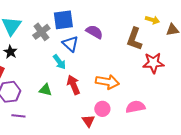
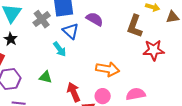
red arrow: (73, 85) -> (74, 92), moved

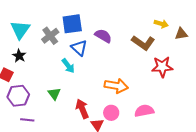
brown L-shape: (135, 26) -> (143, 43), turned -75
green triangle: (46, 77) -> (54, 94), turned 40

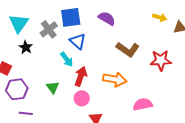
purple semicircle: (103, 36) -> (107, 18), moved
brown L-shape: (143, 43) -> (128, 49), moved
black star: (19, 56) -> (26, 47), moved
red arrow: (82, 109) -> (81, 76), moved, turned 42
pink circle: (111, 113) -> (82, 98), moved

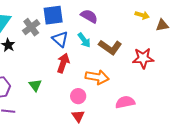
cyan arrow: (67, 59) -> (84, 40), moved
red arrow: (81, 76) -> (63, 63), moved
pink circle: (82, 98) -> (78, 96), moved

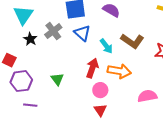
gray cross: (31, 27) -> (53, 31), moved
cyan arrow: (84, 40) -> (106, 46), moved
red arrow: (63, 63) -> (92, 68), moved

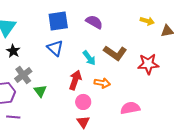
gray cross: (53, 31) -> (23, 75), moved
blue triangle: (82, 33) -> (55, 48), moved
orange arrow: (119, 71) -> (102, 83), size x0.7

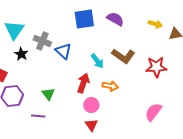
blue square: (58, 21) -> (84, 19), moved
purple semicircle: (94, 22) -> (115, 19), moved
gray cross: (23, 75) -> (42, 41), moved, turned -30
pink semicircle: (130, 108) -> (153, 112), moved, turned -42
purple line: (13, 117) -> (38, 116), moved

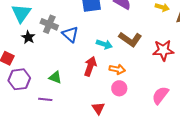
cyan arrow: (97, 61) -> (104, 44), turned -35
green triangle: (48, 94) -> (55, 77), turned -32
pink circle: (91, 105) -> (119, 88), moved

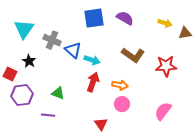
black star: (28, 37) -> (29, 61), moved
cyan arrow: (104, 44) -> (92, 60), moved

